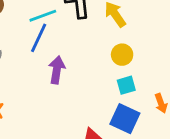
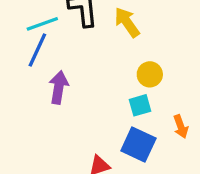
yellow circle: (122, 55) -> (150, 74), moved

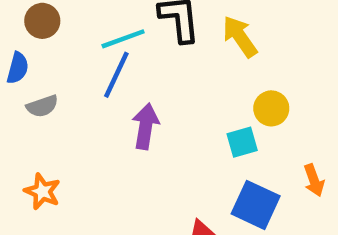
cyan square: (140, 105) -> (242, 142), moved

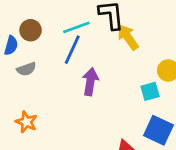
brown circle: (42, 21) -> (31, 30), moved
yellow arrow: (240, 37) -> (128, 37), moved

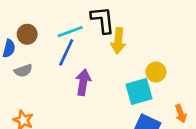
yellow arrow: (128, 37) -> (118, 41), turned -140
cyan square: (150, 91) -> (139, 91), size x1.5

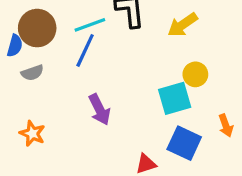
brown circle: (27, 34) -> (37, 28), size x1.5
yellow arrow: (118, 41) -> (183, 25), moved, turned 50
purple arrow: (83, 82) -> (100, 110), moved, turned 145

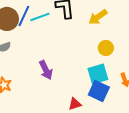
blue line: (85, 50) -> (24, 16), moved
cyan square: (175, 98) -> (98, 74), moved

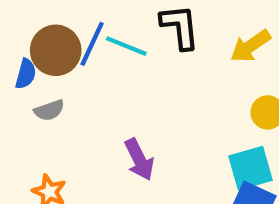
cyan line: (40, 17) -> (126, 46), turned 42

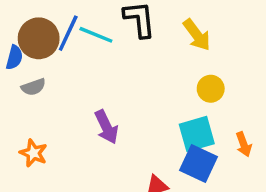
yellow arrow: (251, 46) -> (197, 35), turned -92

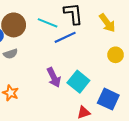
blue line: (68, 33) -> (65, 37), moved, turned 40
cyan square: (197, 134) -> (78, 82), moved, turned -35

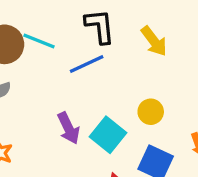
cyan line: (48, 23) -> (39, 41), moved
yellow circle: (116, 55) -> (151, 112), moved

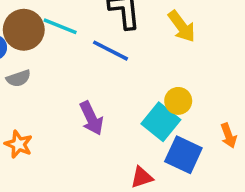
blue line: (87, 64) -> (111, 51), turned 52
cyan square: (108, 135) -> (161, 122), moved

